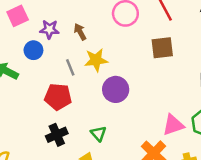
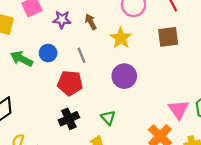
blue circle: (33, 50) -> (48, 53), moved
yellow star: (96, 60) -> (121, 38), moved, turned -30
pink triangle: (173, 125) -> (178, 110), turned -45

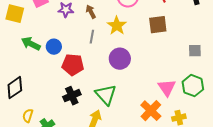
blue circle: (48, 53) -> (54, 47), moved
gray line: (82, 55) -> (92, 37), moved, turned 32
green triangle: (108, 118) -> (106, 95), size x1.6

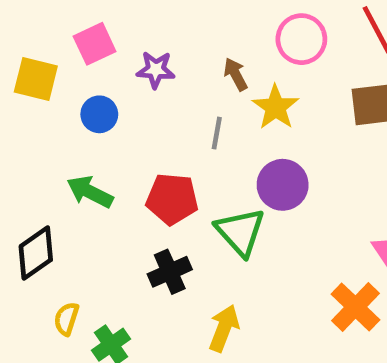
brown arrow: (91, 12) -> (236, 74), moved
green arrow: (31, 44) -> (90, 192), moved
blue circle: (54, 47) -> (99, 114), moved
green triangle: (106, 95) -> (240, 232), moved

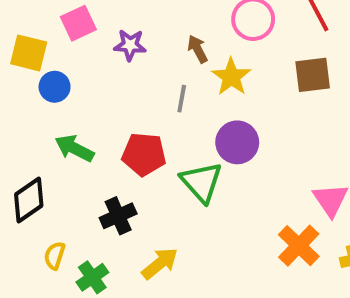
blue circle: (99, 114) -> (55, 87), moved
black cross: (170, 272) -> (118, 216), moved
yellow arrow: (224, 328) -> (160, 263), moved, turned 30

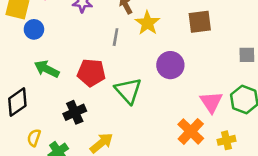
purple circle: (237, 142) -> (170, 65), moved

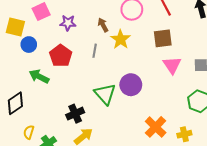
purple circle: (170, 65) -> (131, 85), moved
red pentagon: (91, 73) -> (61, 56), moved, turned 30
pink triangle: (211, 102) -> (172, 65), moved
black cross: (75, 112) -> (75, 114), moved

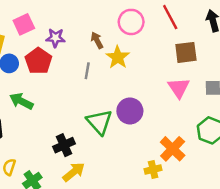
brown square: (163, 38) -> (186, 52), moved
red pentagon: (61, 56) -> (38, 61), moved
orange cross: (156, 127) -> (173, 149), moved
yellow cross: (184, 134) -> (153, 170), moved

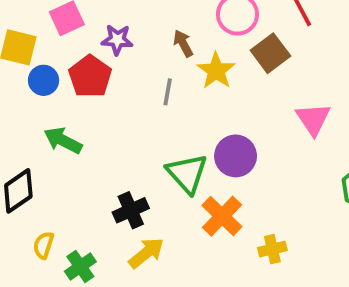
brown square: (186, 52) -> (270, 53), moved, turned -30
orange cross: (173, 149) -> (222, 216), moved

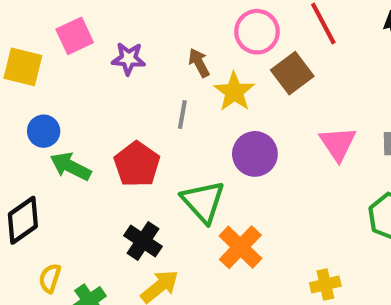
red pentagon: (90, 76) -> (137, 164), moved
blue circle: (44, 80) -> (44, 131), moved
purple circle: (236, 156) -> (255, 154), moved
black cross: (131, 210) -> (143, 241), turned -32
yellow cross: (272, 249) -> (325, 284), moved

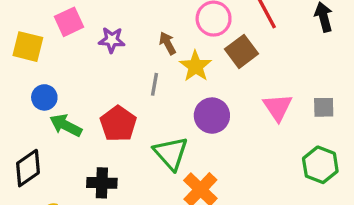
black cross: (143, 241) -> (102, 183), moved, turned -32

